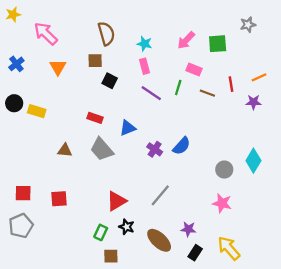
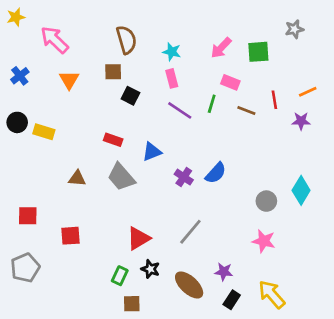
red square: (23, 193) -> (28, 216), moved

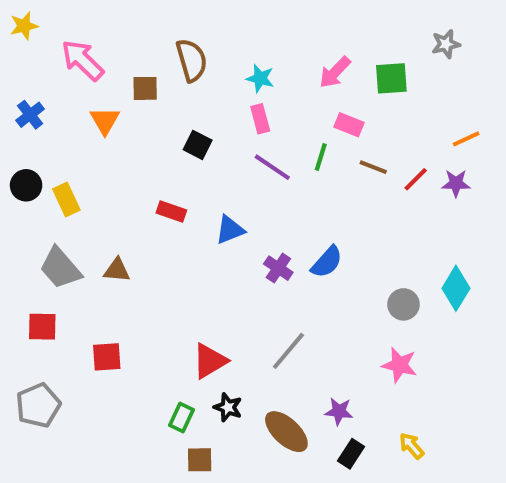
brown square: (113, 72) -> (145, 88), moved
red line: (274, 100) -> (416, 179), moved, turned 54
yellow rectangle: (44, 132) -> (66, 199), turned 48
gray trapezoid: (121, 177) -> (60, 268), moved
yellow arrow: (272, 294) -> (412, 446), size x0.6

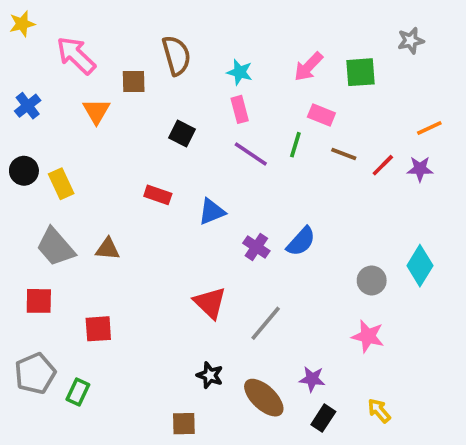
red triangle: (210, 361) -> (210, 303), moved, turned -45
green rectangle: (181, 417) -> (78, 392), moved

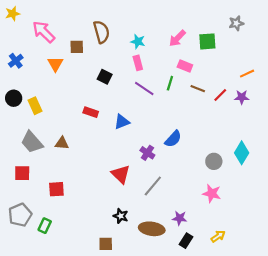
purple cross: (256, 247) -> (147, 153), moved
brown ellipse: (264, 398) -> (152, 229), turned -35
yellow arrow: (379, 411) -> (218, 236), turned 96

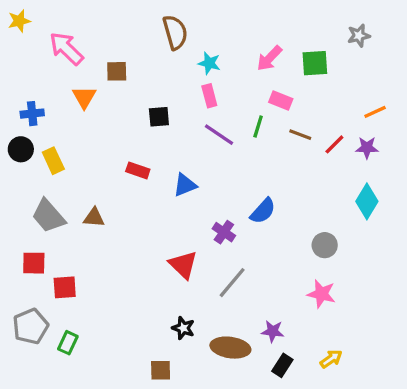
brown semicircle: (101, 32) -> (175, 32), moved
blue cross: (16, 61) -> (32, 114), moved, turned 32
black square: (105, 77) -> (159, 117), turned -32
cyan diamond: (242, 153) -> (367, 201), moved
red square: (56, 189) -> (65, 287), moved

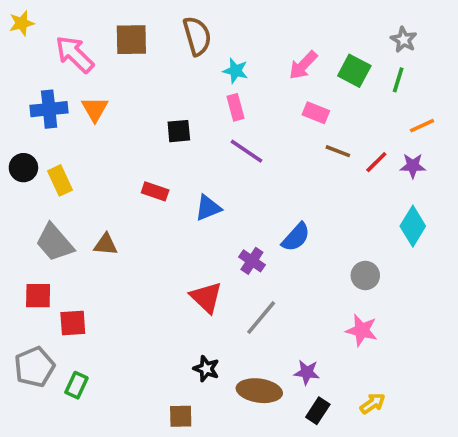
gray star: (359, 36) -> (404, 40), turned -30
green square: (315, 63) -> (354, 71), turned 32
brown square: (117, 71) -> (131, 40), moved, size x1.4
blue cross: (32, 114) -> (49, 109), moved, size x1.4
green line: (258, 127) -> (398, 80), moved

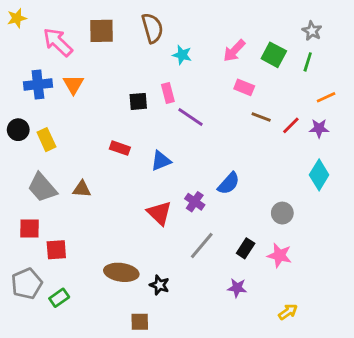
pink rectangle: (236, 107) -> (168, 93), moved
red triangle: (206, 297) -> (159, 213), moved
green rectangle: (76, 385) -> (59, 298), turned 30
brown ellipse: (259, 391) -> (121, 272), moved
black rectangle: (318, 411) -> (246, 248), moved

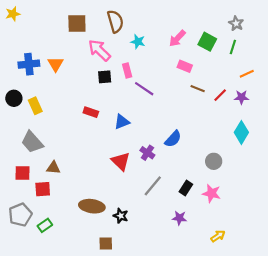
pink arrow: (58, 42) -> (99, 50), moved
brown triangle: (82, 189) -> (53, 168), moved

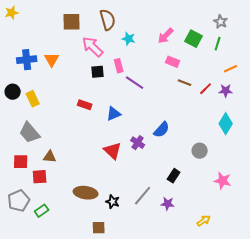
gray line: (153, 186) -> (143, 196), moved
pink star: (212, 193) -> (223, 181), moved

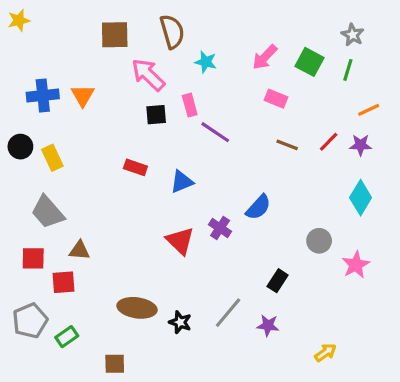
brown line: (185, 83) -> (287, 145), moved
pink star: (223, 181) -> (356, 265), moved, turned 30
brown square: (99, 228) -> (115, 364), moved

